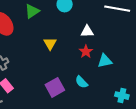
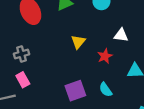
red star: (86, 52) -> (105, 56), moved

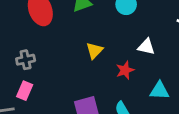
pink rectangle: (23, 80) -> (25, 91), turned 48

